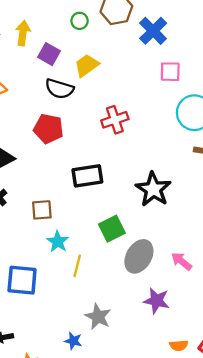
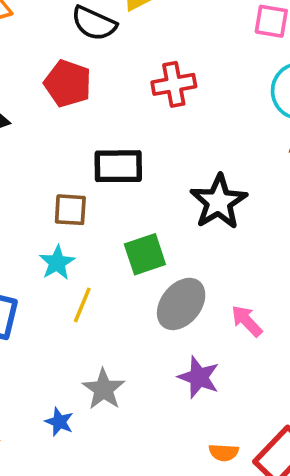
brown square: (42, 210) -> (70, 210), moved

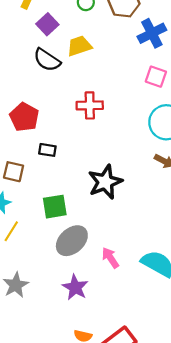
red pentagon: (68, 83) -> (24, 117), moved
black rectangle: (118, 166) -> (47, 150), size x0.6

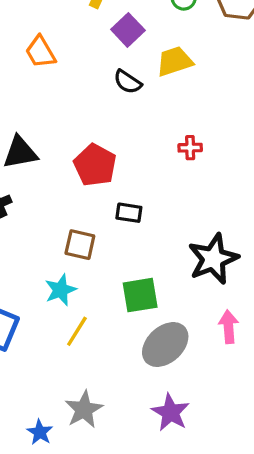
black semicircle: (47, 60) -> (128, 82), size x0.7
red cross: (90, 105) -> (190, 148), size x0.6
pink arrow: (110, 258) -> (229, 327), moved, turned 30

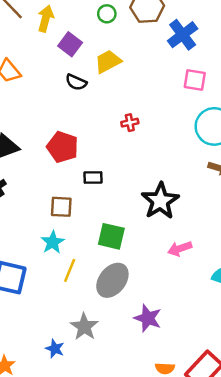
green square: (140, 295) -> (111, 236), turned 32
pink arrow: (229, 327) -> (180, 249), turned -95
gray ellipse: (165, 345) -> (112, 280), moved

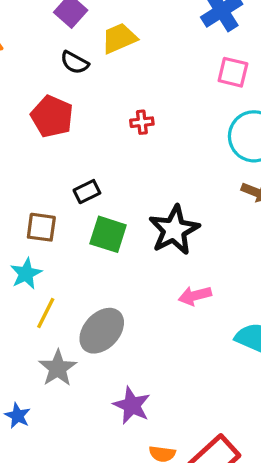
red pentagon: (63, 147) -> (52, 116), moved
black rectangle: (93, 178) -> (87, 192), turned -30
green square: (111, 236) -> (108, 234), moved
purple star: (148, 318) -> (132, 405), moved
gray star: (84, 327) -> (58, 368), moved

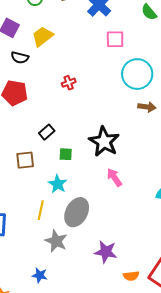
green square: (108, 234) -> (66, 154), size x0.6
cyan star: (26, 274) -> (58, 184), moved
pink arrow: (195, 296) -> (114, 177), moved, turned 84

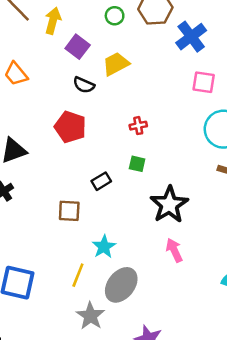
green square: (66, 154) -> (137, 164), moved

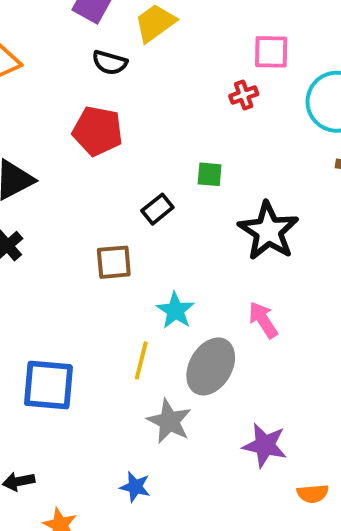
pink square: (204, 82) -> (271, 52), moved
red cross: (138, 126) -> (244, 95), moved
pink arrow: (174, 250) -> (263, 320), moved

